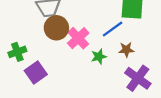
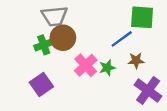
pink cross: (78, 38) -> (86, 65), moved
green cross: (17, 52) -> (44, 45), moved

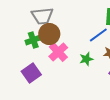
pink cross: (86, 65) -> (58, 52), moved

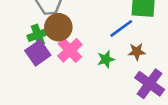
purple square: (31, 73) -> (38, 53), moved

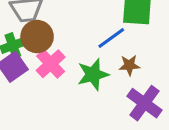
green star: (106, 59) -> (93, 74), size x1.5

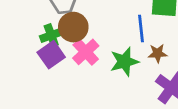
blue line: (111, 38) -> (141, 28), turned -60

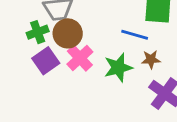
blue line: (141, 28) -> (135, 35), turned -68
green cross: (51, 35) -> (38, 32), moved

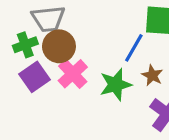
blue line: (135, 35) -> (134, 48), turned -76
brown star: (151, 59) -> (152, 75), turned 30

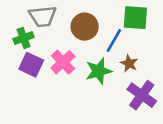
brown circle: (59, 46) -> (85, 27), moved
purple square: (34, 77) -> (31, 65), turned -30

